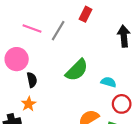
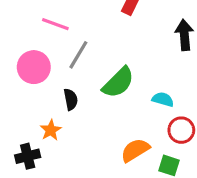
gray line: (58, 31) -> (78, 55), moved
black semicircle: (32, 80) -> (71, 99), moved

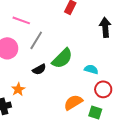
black semicircle: (71, 99) -> (39, 69), moved, turned 72

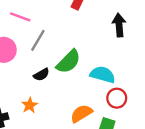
cyan semicircle: (91, 69) -> (103, 75), size x1.5
orange star: (18, 89) -> (30, 105), moved

